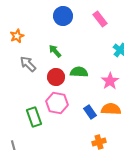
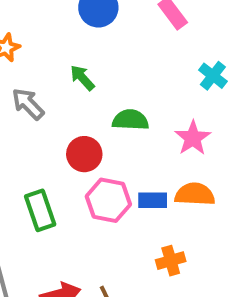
red circle: (56, 77) -> (84, 154), moved
pink hexagon: (57, 103) -> (108, 200), moved
blue rectangle: (90, 112) -> (153, 200), turned -56

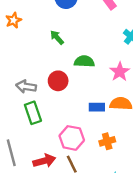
gray arrow: (28, 104) -> (26, 87), moved, turned -36
pink hexagon: (108, 200) -> (72, 138), moved

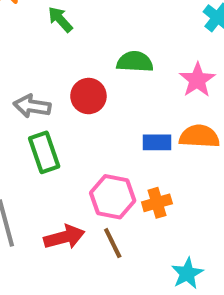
green arrow: (57, 37) -> (60, 19), moved
orange cross: (107, 141) -> (157, 203), moved

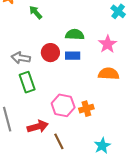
blue rectangle: (157, 142) -> (73, 56), moved
brown line: (113, 243) -> (59, 141), moved

